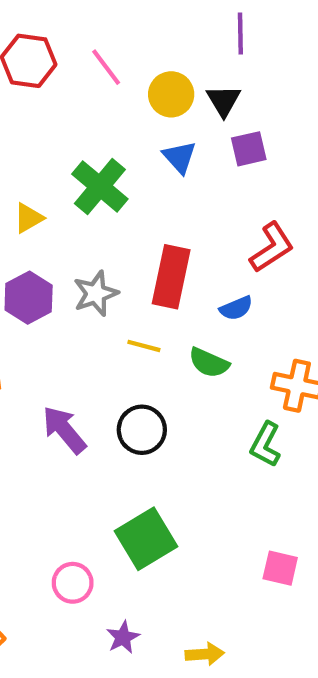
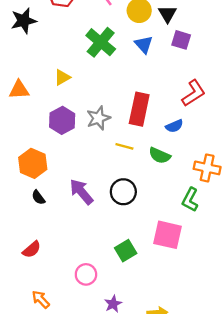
purple square: (249, 149) -> (181, 40), turned 30
green cross: (100, 187) -> (101, 42), moved
green square: (146, 539) -> (126, 251), size x0.7
pink square: (280, 568) -> (167, 235), moved, size x1.5

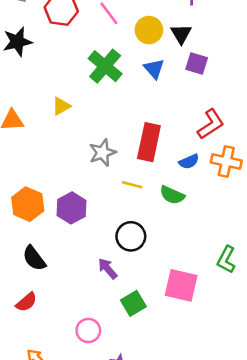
purple hexagon: (62, 120) -> (72, 208), moved
orange cross: (207, 168) -> (226, 162), moved
purple arrow: (81, 192) -> (108, 269), moved, size x0.7
black semicircle: (38, 197) -> (34, 258), moved, size x1.5
green L-shape: (190, 200) -> (226, 260), moved

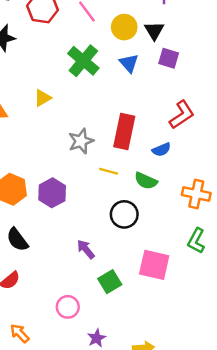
orange cross: (226, 162) -> (196, 194), moved
black circle: (131, 236) -> (124, 214), moved

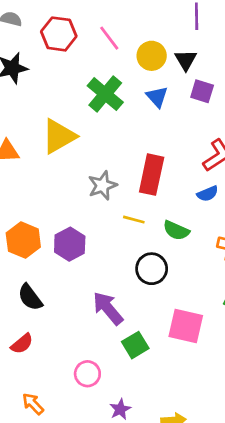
yellow triangle: (43, 98) -> (59, 136), size x1.8
blue semicircle: (161, 150) -> (208, 194), moved
purple arrow: (86, 249) -> (108, 308), size x1.5

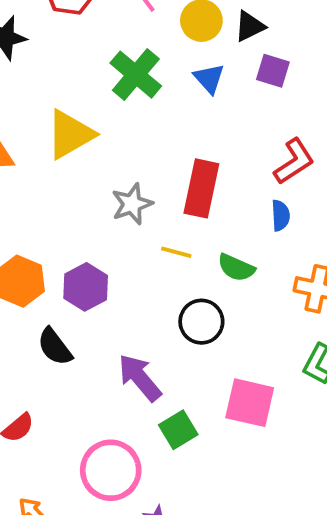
black triangle: (186, 60) -> (250, 26), turned 35
blue semicircle: (208, 194) -> (281, 215), turned -70
black semicircle: (30, 297) -> (55, 347), moved
pink circle: (87, 374) -> (111, 470), size x1.6

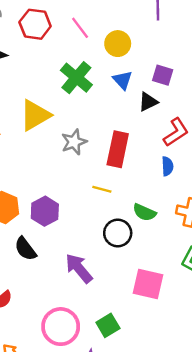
black triangle: (250, 26) -> (148, 102), moved
gray star: (132, 204) -> (74, 142), moved
green semicircle: (236, 268) -> (144, 212), moved
green square: (178, 430) -> (108, 325), moved

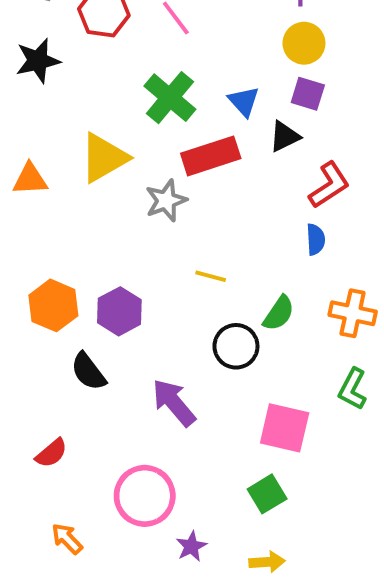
yellow circle: (118, 44) -> (304, 43), moved
red rectangle: (118, 149) -> (211, 156), moved, turned 60
green semicircle: (144, 212) -> (279, 313), turned -80
green square: (108, 325) -> (267, 494), moved

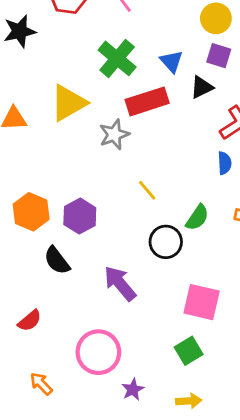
yellow line: (211, 276) -> (147, 190), turned 35

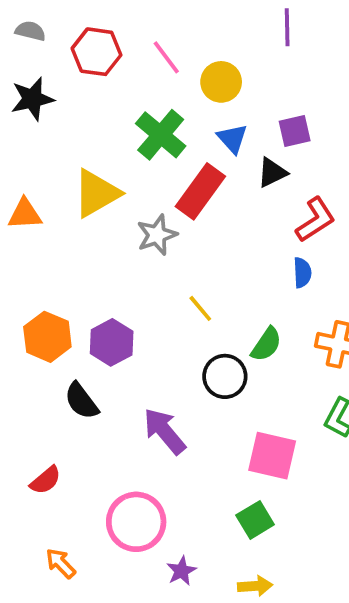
yellow circle: (216, 18) -> (221, 82), moved
purple square: (219, 56) -> (295, 131), turned -30
red rectangle: (147, 101) -> (200, 191), turned -36

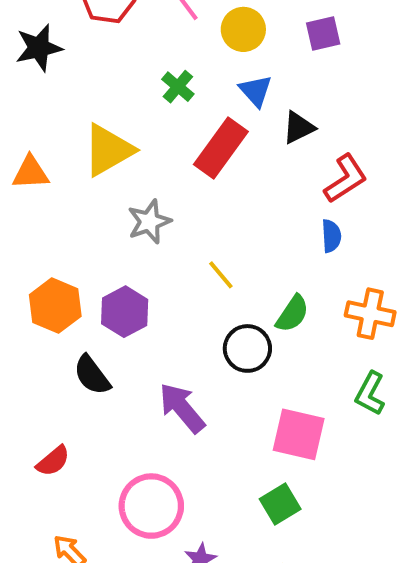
purple square: (295, 131) -> (323, 33), moved
green cross: (161, 135) -> (178, 87), size x0.6
gray star: (157, 235) -> (149, 222), moved

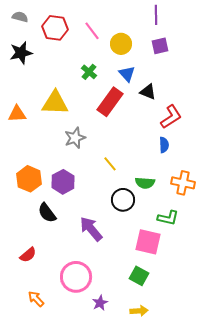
black triangle: (299, 128) -> (148, 92), turned 48
yellow triangle: (108, 150) -> (55, 103), turned 32
green semicircle: (292, 314) -> (145, 183), turned 60
green L-shape: (370, 393) -> (168, 218), moved, turned -105
green square: (280, 504) -> (139, 276), turned -30

